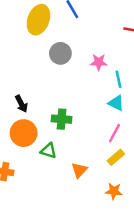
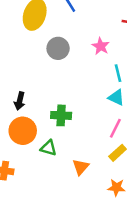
pink star: (99, 62) -> (101, 46), moved, turned 30
black arrow: (21, 104) -> (20, 101), turned 42

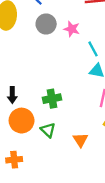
gray circle: (58, 48) -> (46, 24), moved
green triangle: (48, 148) -> (48, 130), turned 42

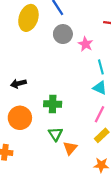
black arrow: (12, 95) -> (18, 84), moved, turned 64
green triangle: (48, 130) -> (55, 134), moved

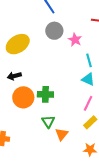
yellow ellipse: (28, 18) -> (18, 44), moved, turned 40
orange circle: (20, 118) -> (23, 97), moved

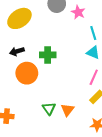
green cross: (45, 94) -> (48, 55), moved
green triangle: (48, 122) -> (49, 108), moved

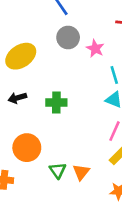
orange circle: (27, 73) -> (27, 148), moved

